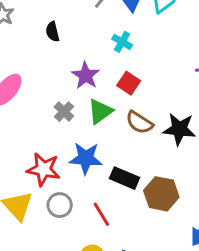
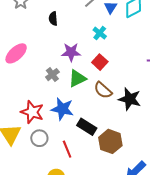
purple star: (86, 75) -> (71, 52), turned 30

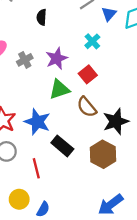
purple star: (71, 52) -> (57, 58), turned -30
gray cross: (52, 75) -> (25, 60), moved
black star: (130, 99) -> (116, 121), turned 30
brown hexagon: (110, 141) -> (103, 154), moved

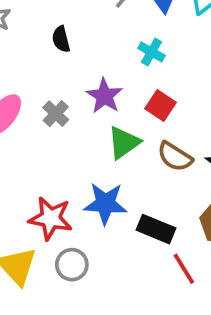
red line: (36, 168) -> (184, 269), moved

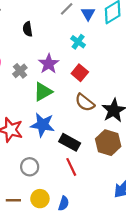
green triangle: (124, 143) -> (43, 92), moved
gray circle: (72, 265) -> (30, 167), moved
red line: (184, 269) -> (71, 167), moved

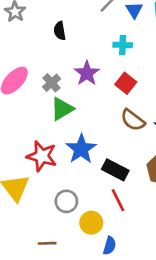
cyan cross: (78, 42) -> (123, 45), turned -32
green triangle: (43, 92) -> (62, 109), moved
blue star: (43, 125) -> (81, 149), turned 30
yellow circle: (40, 199) -> (91, 223), moved

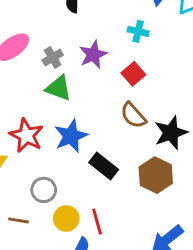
green triangle: (62, 109) -> (59, 88), turned 40
red line: (118, 200) -> (97, 221), moved
brown line: (47, 243) -> (18, 220), moved

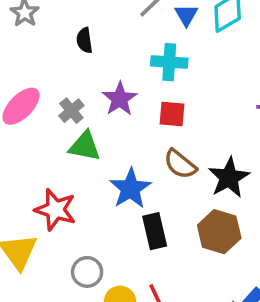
cyan cross: (138, 31) -> (169, 62), size x1.4
red square: (133, 74) -> (172, 114), turned -35
blue star: (71, 136) -> (130, 188), moved
black rectangle: (104, 166) -> (155, 231), turned 48

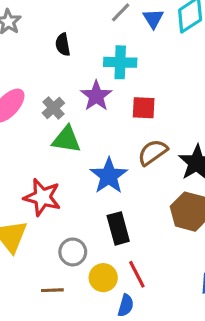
cyan cross: (169, 62) -> (120, 62), moved
brown semicircle: (180, 164) -> (153, 152), turned 108
black rectangle: (155, 231) -> (118, 228), moved

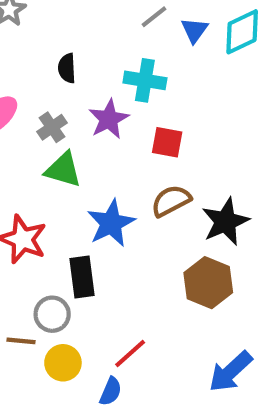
black semicircle: (63, 45) -> (67, 68), moved
black rectangle: (118, 228) -> (82, 277), moved
red line: (137, 274) -> (130, 353), turned 68
yellow circle: (103, 278) -> (63, 363), moved
brown line: (52, 290) -> (21, 341), moved

